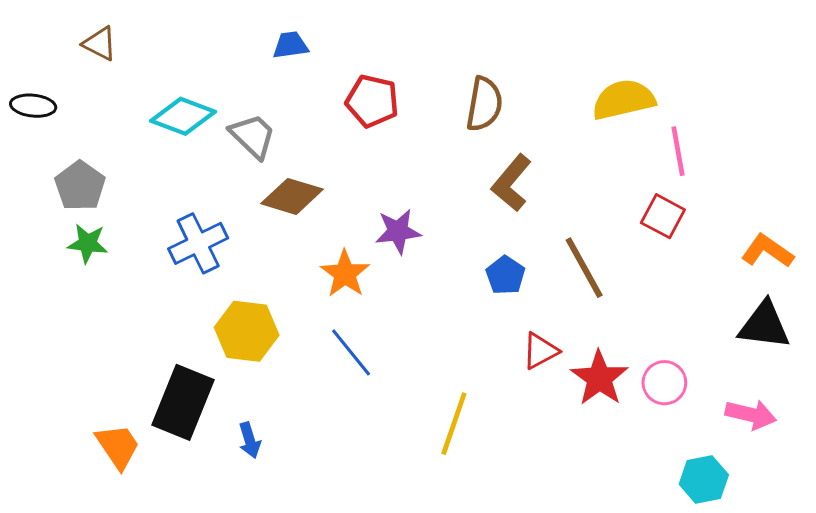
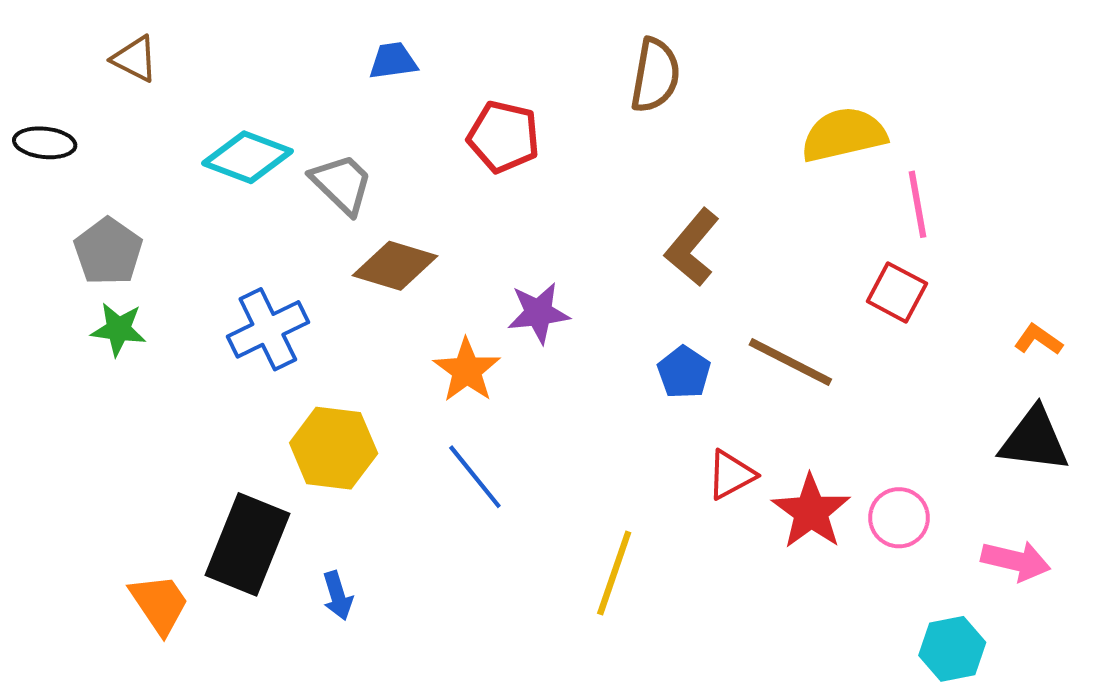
brown semicircle: (484, 104) -> (655, 75), moved
orange L-shape: (767, 251) -> (1038, 340), size x0.7
brown line: (584, 268) -> (790, 362), turned -34

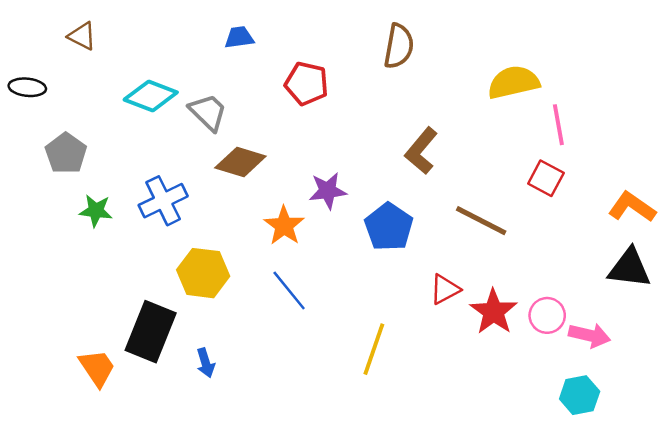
green star: (118, 329) -> (96, 211), moved
orange L-shape: (1038, 340) -> (632, 207), size x1.6
blue pentagon: (684, 372) -> (389, 227), moved, size x1.5
pink arrow: (1016, 561) -> (590, 335), moved

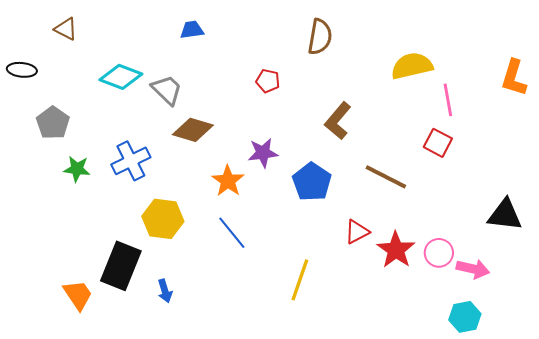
red pentagon: (307, 84) -> (268, 81), moved, size x0.7
orange L-shape: (632, 207) -> (514, 78), moved, turned -108

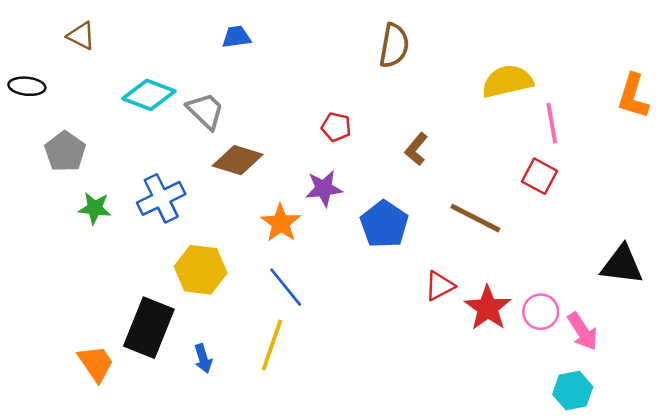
red pentagon: (268, 81) -> (336, 127), moved
brown L-shape: (338, 121) -> (416, 149), size x0.7
pink arrow: (473, 269) -> (583, 331), turned 44
yellow line: (300, 280) -> (272, 345), moved

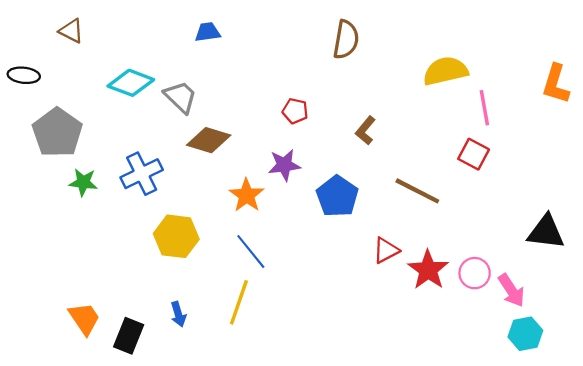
gray pentagon: (65, 152) -> (57, 133), size x1.4
black rectangle: (149, 328) -> (129, 336), moved, size x0.7
cyan hexagon: (573, 391) -> (525, 334), moved

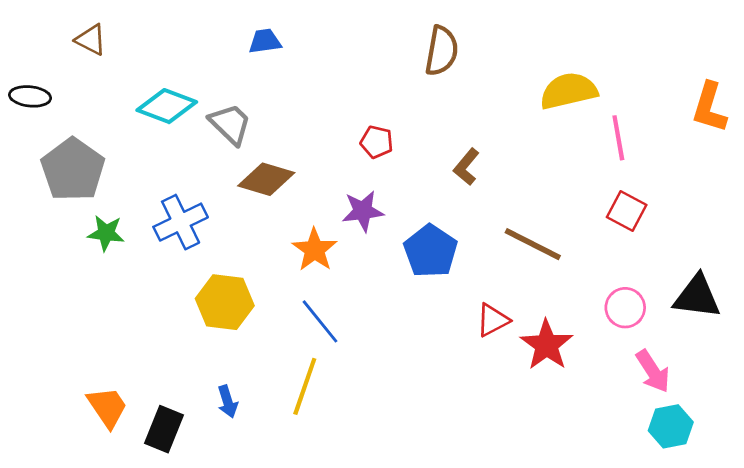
red square: (474, 154) -> (627, 211), moved
pink circle: (475, 273) -> (625, 308), moved

